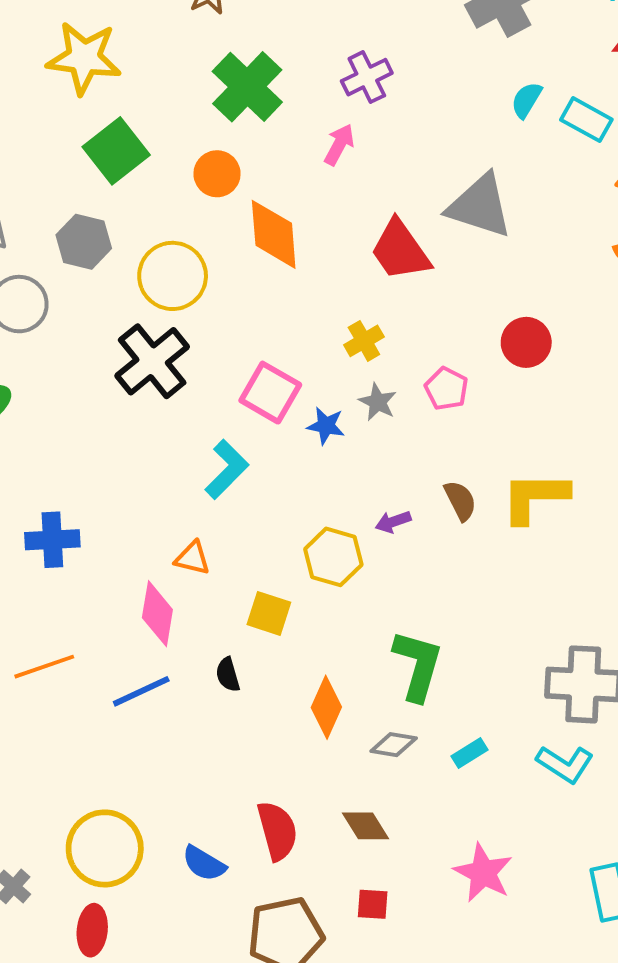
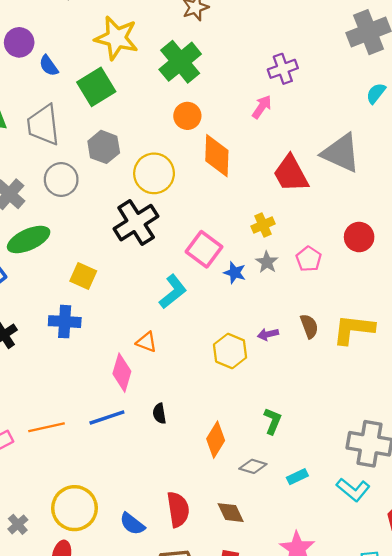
green cross: (247, 87) -> (180, 62), moved
green square: (116, 151) -> (96, 87), moved
yellow square: (269, 613) -> (83, 276), moved
green L-shape: (418, 665) -> (273, 421), size x0.6
orange line: (44, 667) -> (47, 427), moved

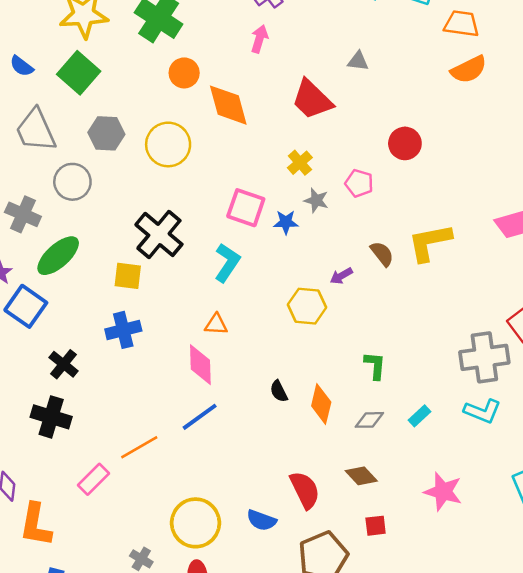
gray triangle: (341, 153) -> (358, 61), size x0.5
black cross: (136, 223) -> (159, 234), moved
black semicircle: (159, 414) -> (279, 391), moved

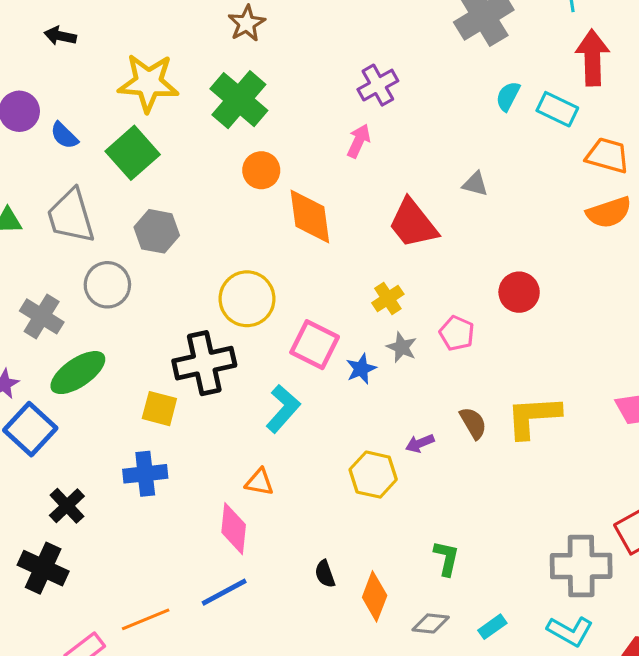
yellow circle: (168, 144) -> (247, 299), moved
blue star: (286, 222) -> (361, 369), turned -30
black cross: (159, 234) -> (204, 363), turned 30

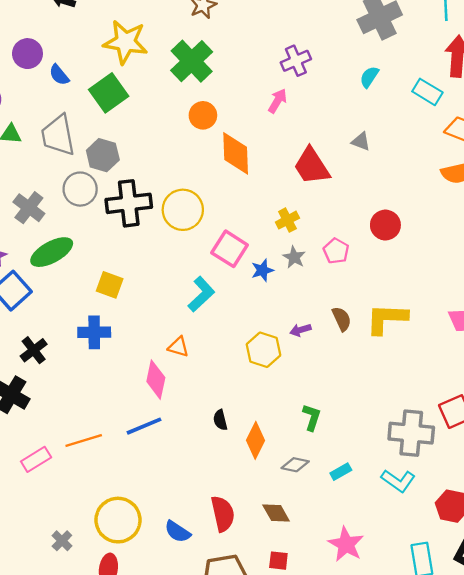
cyan semicircle: (508, 96) -> (369, 77), moved
gray hexagon: (157, 231) -> (103, 155), moved
black cross: (204, 363) -> (129, 203), moved

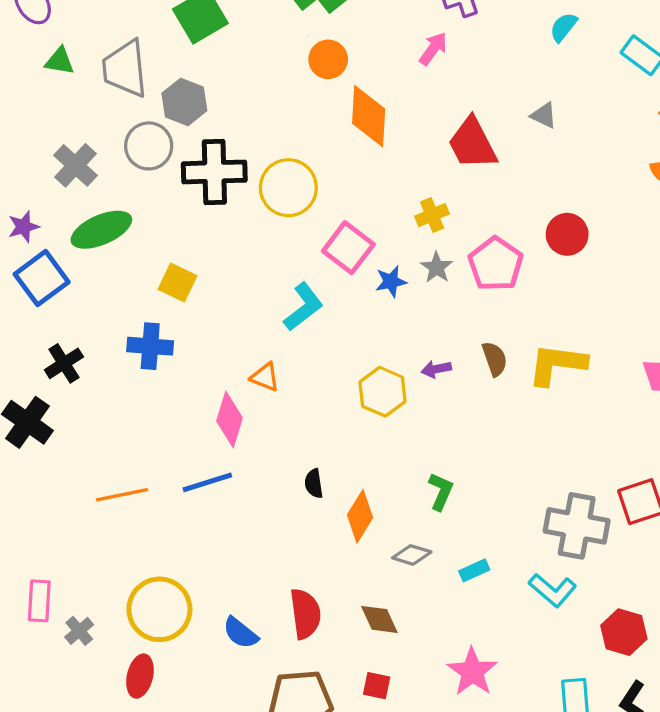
pink pentagon: (336, 251) -> (496, 264), size x1.5
pink rectangle: (36, 459) -> (39, 601), moved, turned -60

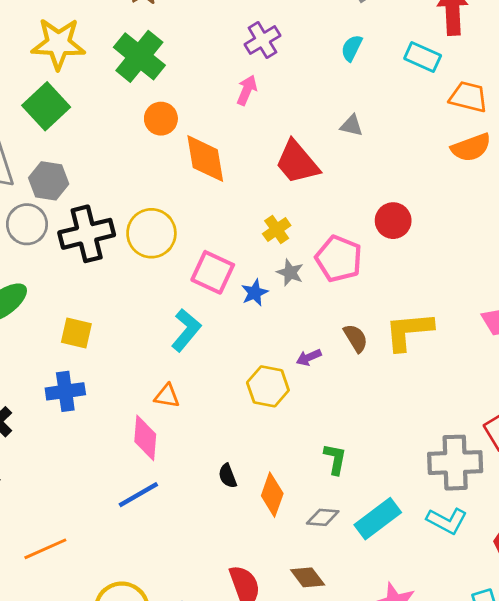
orange line: (122, 495) -> (45, 549), moved
cyan rectangle: (474, 570) -> (378, 519), size x1.8

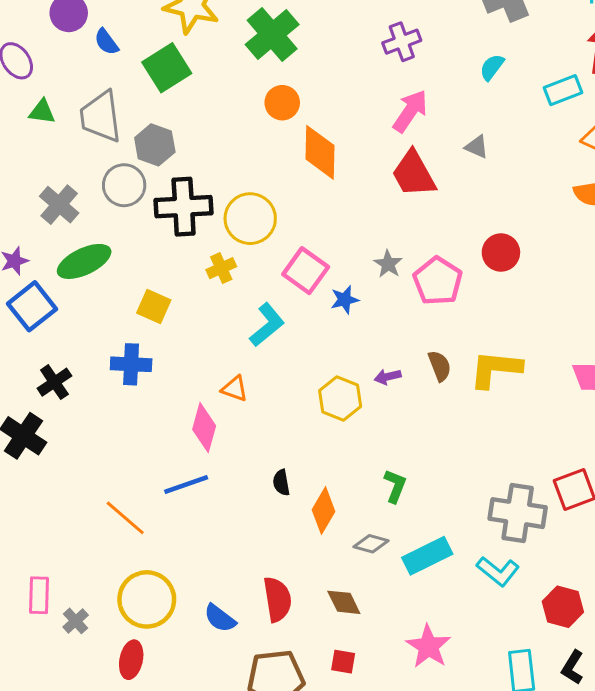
cyan rectangle: (423, 57) -> (563, 90), turned -56
pink arrow: (247, 90) -> (410, 111), moved, size x1.4
yellow cross: (277, 230) -> (221, 268), moved
gray star: (290, 272) -> (388, 264), moved
orange line: (45, 549) -> (125, 518), moved, turned 54

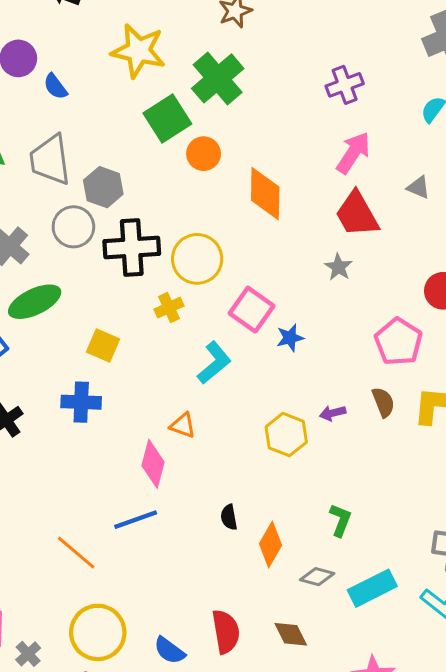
green square: (167, 68) -> (167, 118), moved
orange circle: (282, 103) -> (204, 154), moved
gray star: (388, 264) -> (338, 267), moved
pink pentagon: (438, 281) -> (398, 342), moved

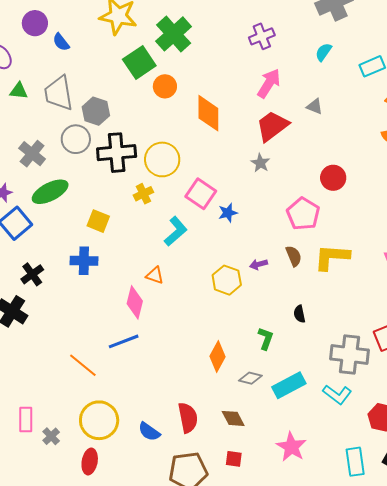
red trapezoid: (357, 214) -> (272, 126), turned 84
black semicircle: (229, 517) -> (300, 314), moved

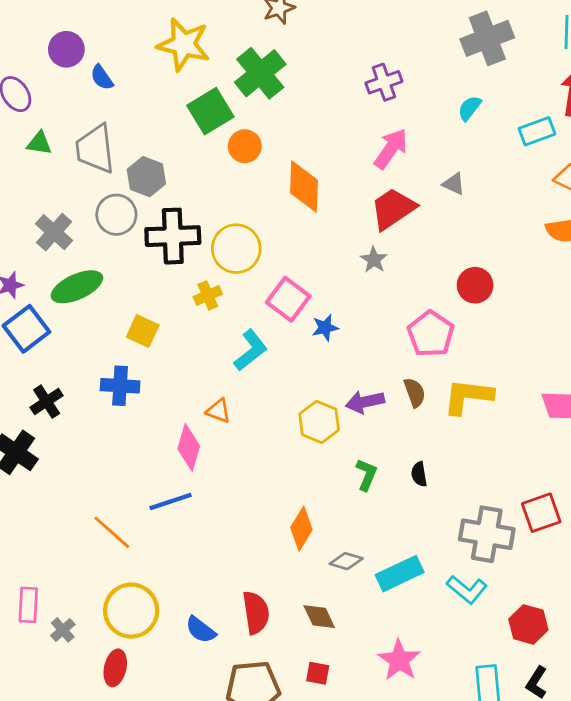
purple arrow: (259, 264) -> (365, 402), size x1.5
green L-shape: (266, 339) -> (367, 475), moved

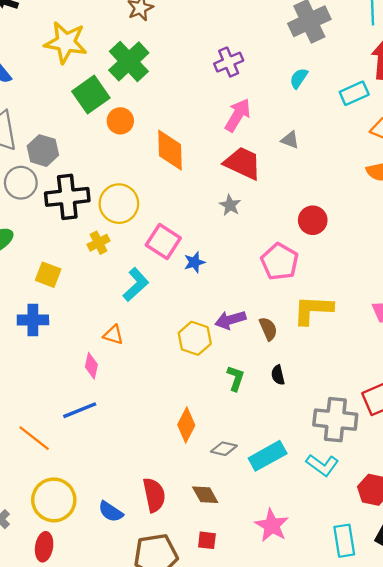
red trapezoid: (393, 209) -> (243, 163), turned 63
brown semicircle: (415, 392) -> (268, 329), moved
pink diamond: (189, 447) -> (91, 366), size x0.7

